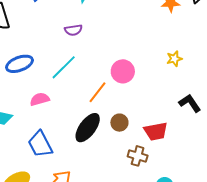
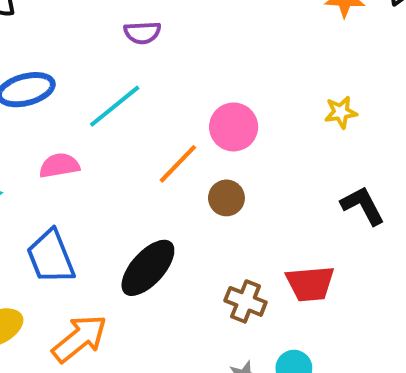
brown circle: (119, 123) -> (226, 198), moved
black ellipse: (88, 128) -> (148, 268), moved
red trapezoid: (156, 131) -> (310, 284), moved

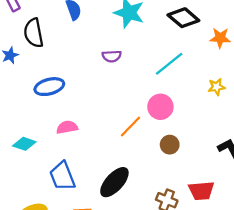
cyan line: (115, 106) -> (169, 64), moved
yellow star: (341, 112) -> (217, 87), moved
brown circle: (226, 198) -> (170, 145), moved

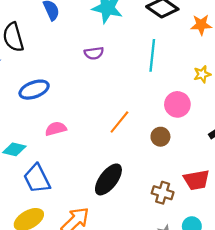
cyan line: (169, 64) -> (152, 55), turned -40
pink circle: (160, 107) -> (177, 104), moved
blue trapezoid: (62, 176) -> (37, 179), moved

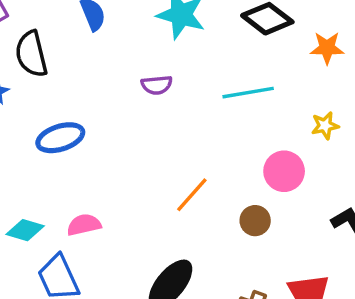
cyan line: (152, 55) -> (248, 93), turned 72
pink semicircle: (56, 129) -> (84, 225), moved

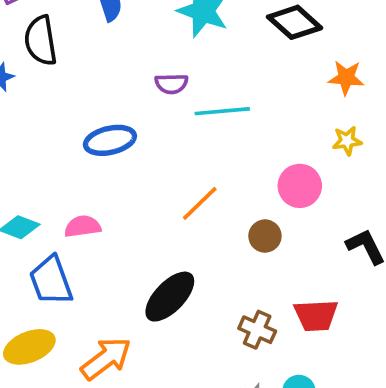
orange star: (327, 48) -> (346, 78), moved
cyan line: (248, 93) -> (222, 111), moved
blue ellipse: (60, 138) -> (110, 140), moved

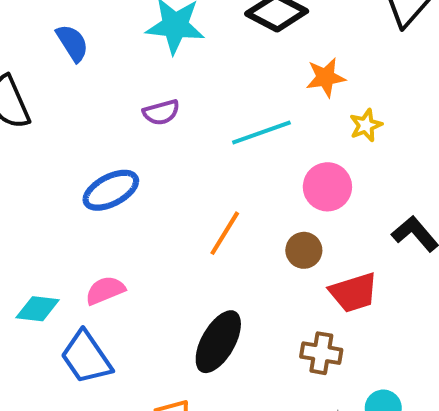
orange star: (346, 78) -> (326, 77), moved
cyan line: (222, 111) -> (261, 133), moved
red trapezoid: (316, 315) -> (354, 292), moved

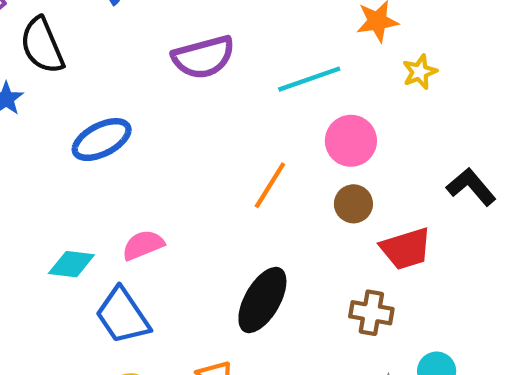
purple semicircle: (161, 112) -> (203, 57), size x1.6
pink circle: (327, 187) -> (351, 141), moved
blue ellipse: (111, 190) -> (102, 140), moved

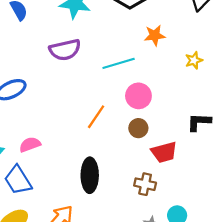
yellow star: (420, 72) -> (194, 60), moved
black L-shape: (471, 187) -> (199, 122), turned -50
black ellipse: (262, 300) -> (90, 175), turned -32

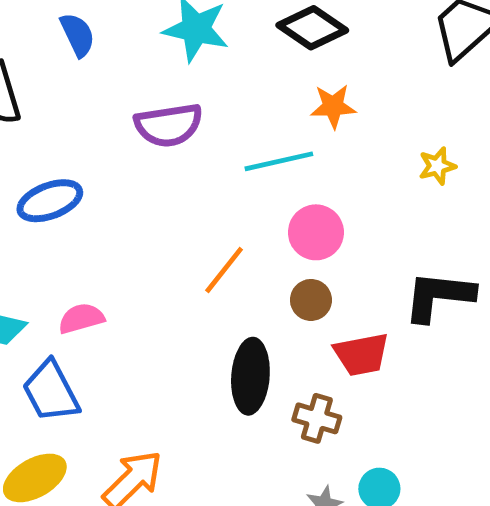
orange star: (155, 35) -> (333, 106), moved
black L-shape: (199, 122) -> (439, 296), size x1.4
black ellipse: (90, 175) -> (250, 376), moved

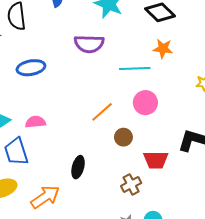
brown circle: (311, 300) -> (123, 137), moved
black ellipse: (250, 376) -> (78, 167), moved, size x0.7
brown cross: (317, 418) -> (131, 184), turned 36

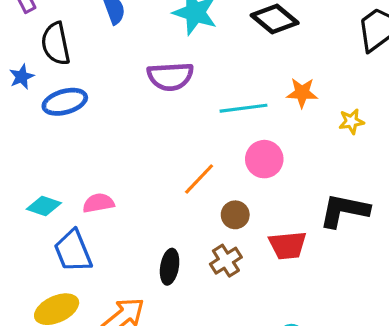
orange star: (163, 49) -> (302, 93), moved
blue ellipse: (31, 68) -> (65, 102), moved
brown cross: (131, 184) -> (226, 261), moved

